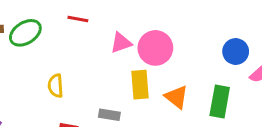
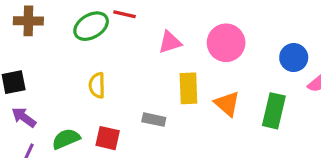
green ellipse: (25, 33) -> (91, 26), moved
pink circle: (155, 48) -> (226, 43), moved

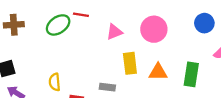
blue circle: (294, 58) -> (204, 23), moved
yellow semicircle: (97, 85) -> (55, 82), moved
orange triangle: (227, 104) -> (158, 72), turned -36

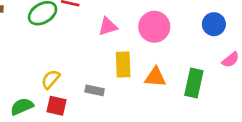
yellow semicircle: (55, 82) -> (51, 79), moved, turned 42

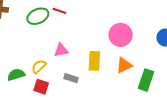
pink triangle: (108, 26) -> (61, 50), moved
orange triangle: (155, 77) -> (124, 65), moved, turned -36
green semicircle: (22, 106) -> (16, 75), moved

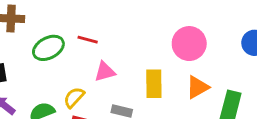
red line: (59, 11) -> (88, 40), moved
green ellipse: (38, 16) -> (48, 48), moved

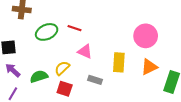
pink triangle: (105, 72) -> (85, 51), turned 35

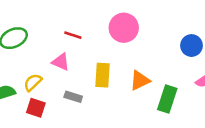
red line: (75, 28) -> (73, 35), moved
pink circle: (146, 36) -> (124, 28), moved

